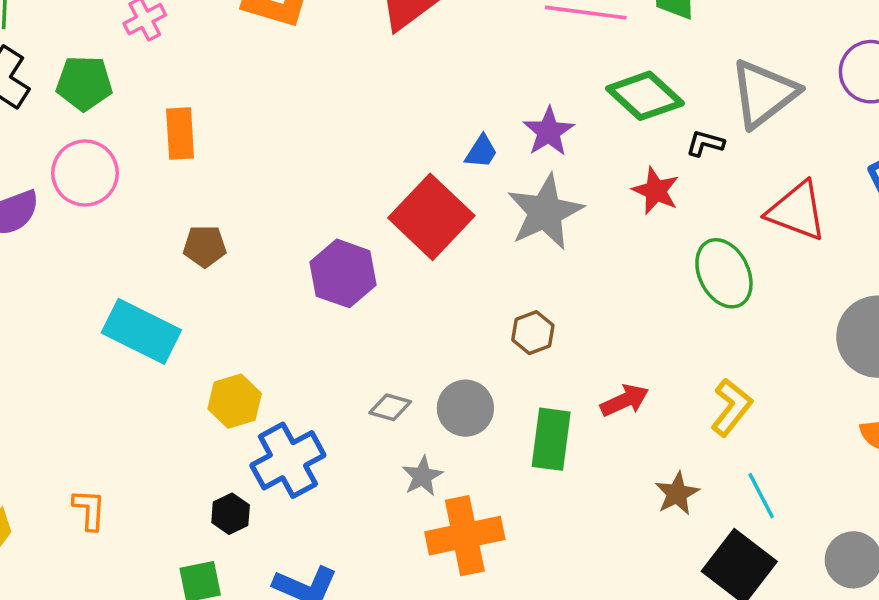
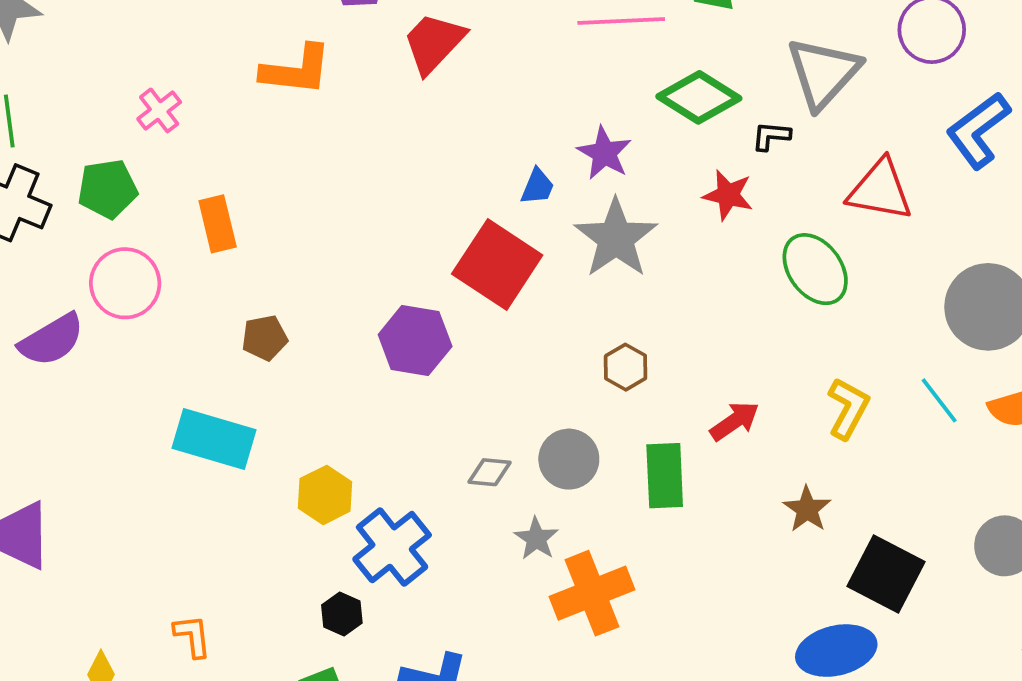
cyan line: (761, 496) -> (939, 400), moved

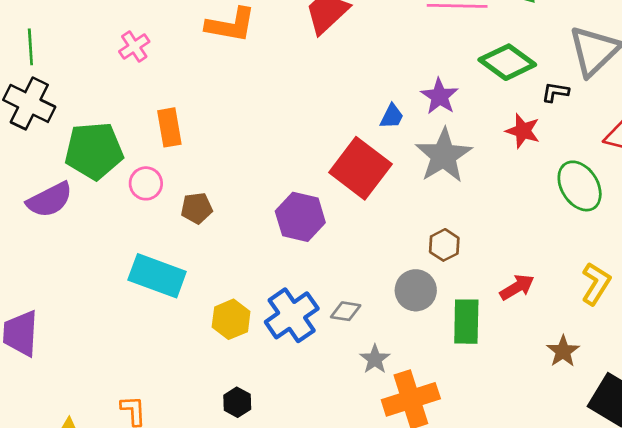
green pentagon: (108, 189) -> (94, 151), moved, size x1.4
pink circle: (125, 283) -> (146, 183), moved, size x0.7
gray circle: (569, 459) -> (416, 290), moved
blue cross: (392, 547) -> (292, 315), moved

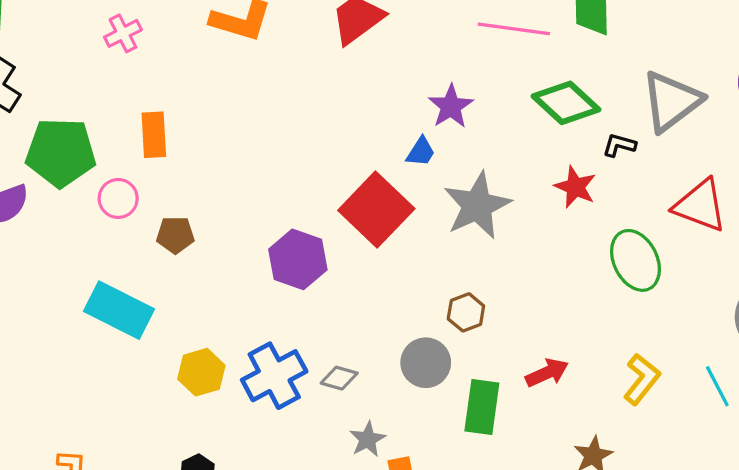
purple star: (440, 96) -> (451, 106), moved

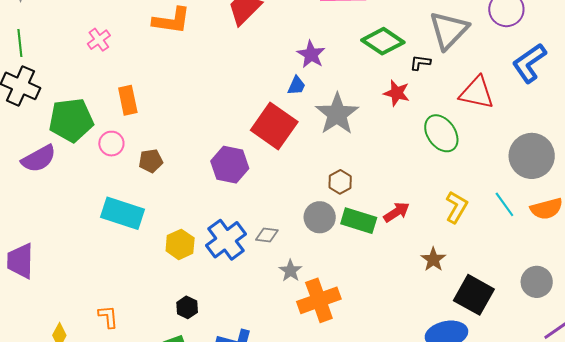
green rectangle: (482, 407) -> (359, 221), moved, turned -72

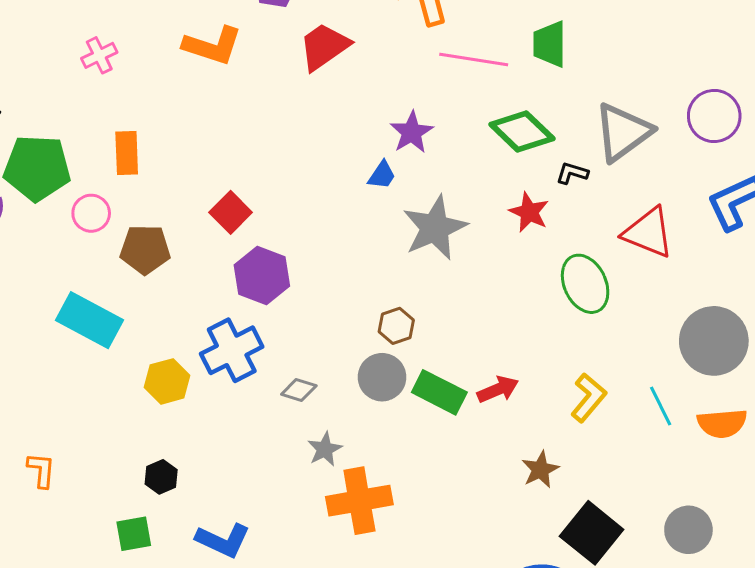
red square: (274, 126) -> (231, 212), moved, size x0.6
brown pentagon: (151, 161) -> (145, 249), size x1.4
brown hexagon: (340, 182) -> (396, 326), moved
blue cross: (226, 240) -> (232, 350), moved

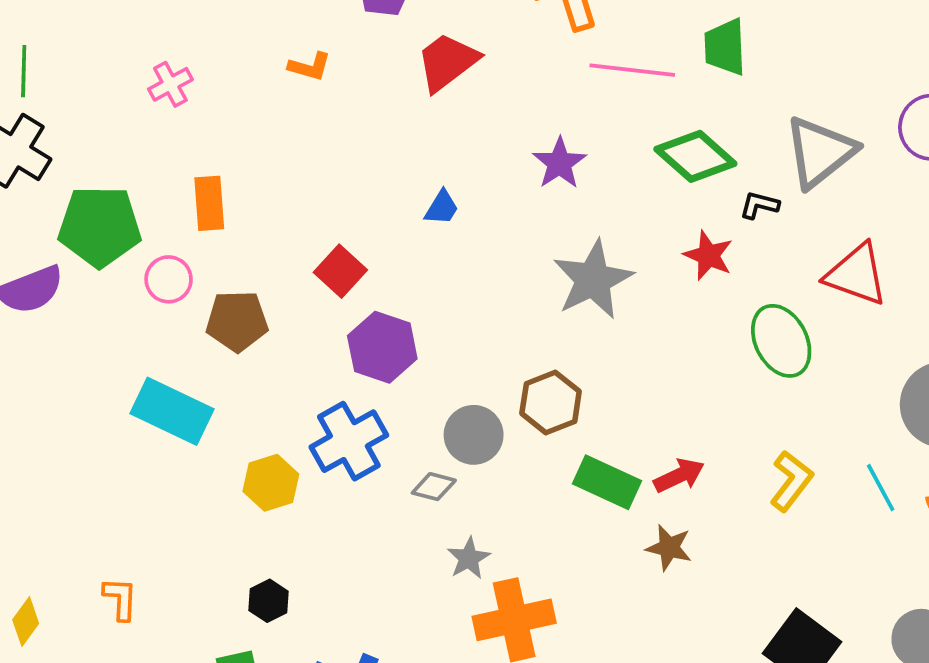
orange L-shape: (213, 46) -> (310, 67), size x0.6
blue trapezoid: (382, 175) -> (442, 208), moved
brown hexagon: (396, 326) -> (551, 402), size x1.4
gray circle: (382, 377) -> (474, 435), moved
brown star: (540, 470) -> (669, 548), moved, turned -30

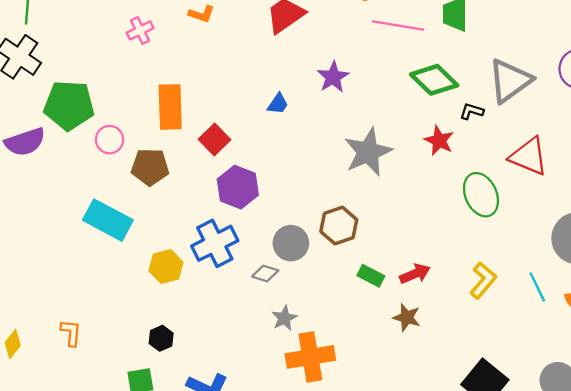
pink cross: (170, 84) -> (140, 30), moved
purple star: (559, 163) -> (333, 77), moved
orange rectangle: (209, 203) -> (170, 107), moved, size x1.4
green rectangle: (607, 482) -> (371, 276), size x0.7

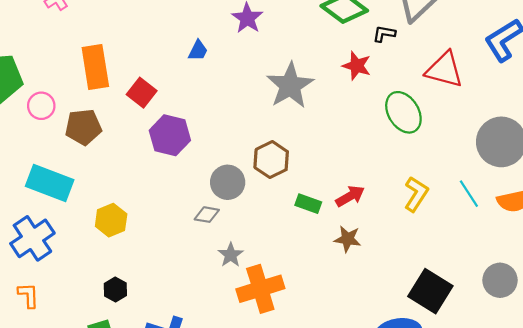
blue cross: (215, 243) -> (32, 238), moved

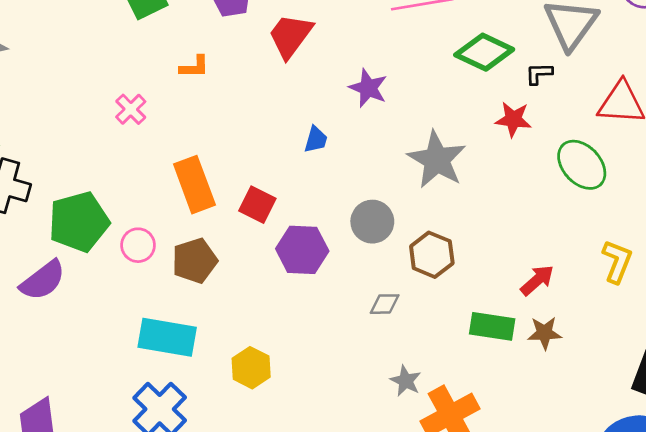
gray circle: (228, 182) -> (372, 222), moved
green rectangle: (308, 204) -> (492, 326), moved, size x1.4
gray diamond: (207, 215) -> (385, 304), moved

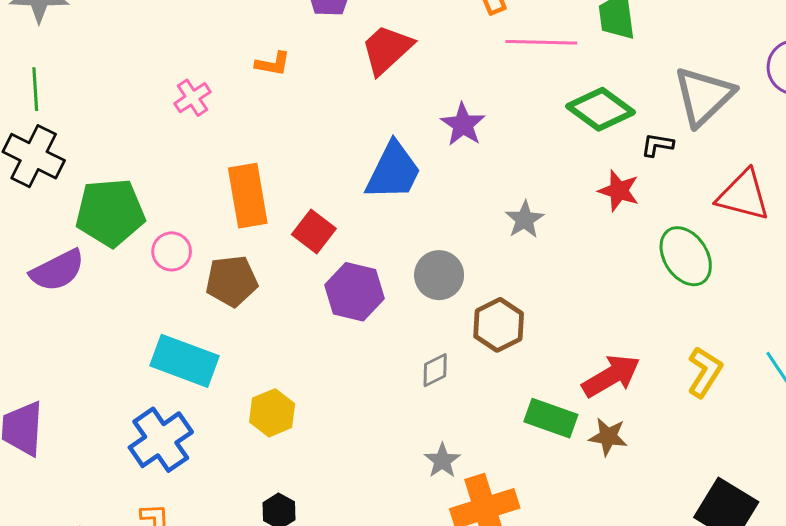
blue trapezoid: (316, 140) -> (393, 171), size x2.0
gray star: (437, 160) -> (525, 220), size x0.6
red arrow: (537, 280) -> (611, 376), size x1.4
gray diamond: (385, 304) -> (435, 370), turned -36

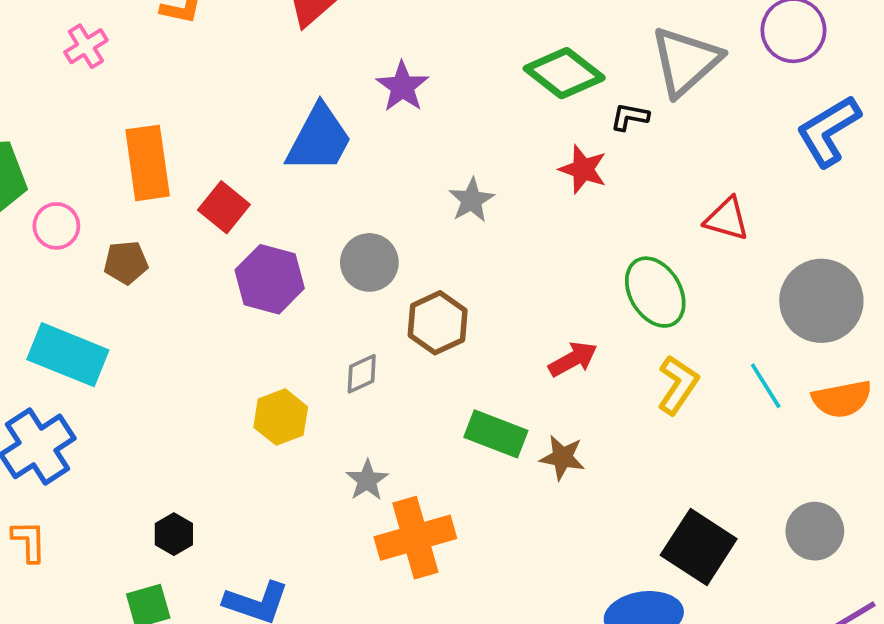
red triangle: (743, 195) -> (727, 219), moved, size x0.7
green ellipse: (686, 256) -> (655, 292), moved
brown pentagon: (232, 281) -> (126, 263), size x0.7
red arrow: (611, 376) -> (573, 359), moved, size x0.7
yellow hexagon: (272, 413) -> (281, 417), moved

